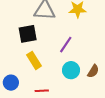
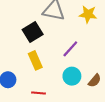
black square: (28, 34) -> (33, 32), turned -30

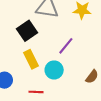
cyan circle: (72, 76) -> (54, 70), moved

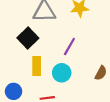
yellow rectangle: (31, 59) -> (37, 66), turned 36

